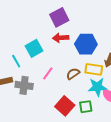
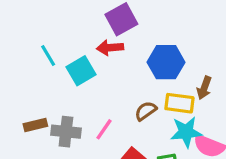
red arrow: (61, 38) -> (110, 48), moved
cyan line: (16, 61) -> (48, 56), moved
pink line: (48, 73) -> (104, 129), moved

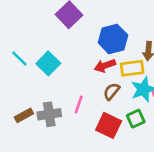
red arrow: (110, 48) -> (105, 66), moved
brown semicircle: (146, 111) -> (112, 91), moved

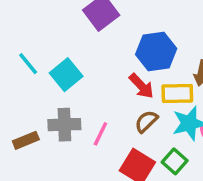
red arrow: (105, 66) -> (141, 86), turned -120
gray cross: (49, 114) -> (64, 125), moved
green square: (136, 119) -> (175, 161), turned -30

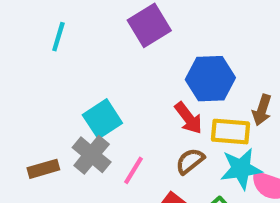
cyan line: (28, 64) -> (58, 37), moved, turned 50
cyan square: (66, 75) -> (102, 119), moved
gray cross: (64, 125) -> (92, 155), turned 36

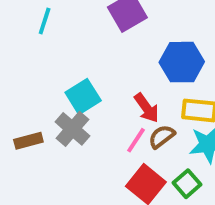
red arrow: (188, 118) -> (147, 108), moved
pink line: (134, 170) -> (136, 140), moved

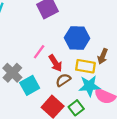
cyan square: (83, 97) -> (30, 85), moved
pink line: (136, 140) -> (39, 52), moved

